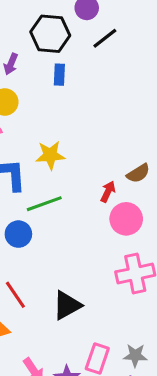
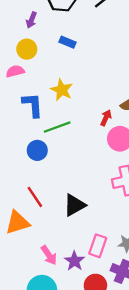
blue rectangle: (59, 75) -> (68, 42), moved, turned -70
yellow star: (50, 155) -> (62, 90), turned 30

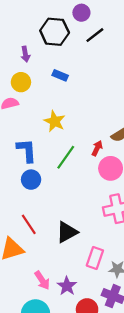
purple arrow: (31, 20) -> (25, 54), turned -32
blue L-shape: (33, 105) -> (27, 150), moved
green line: (57, 127) -> (66, 157), moved, turned -35
pink rectangle: (98, 246) -> (95, 258), moved

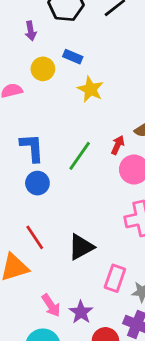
yellow circle: (21, 82) -> (43, 69), moved
yellow star: (55, 121) -> (90, 89), moved

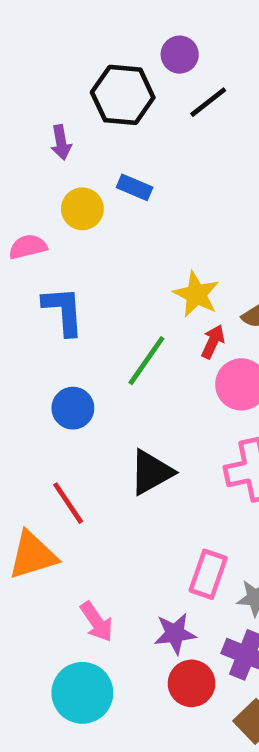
yellow star: (90, 89) -> (196, 294), moved
blue L-shape: (32, 148) -> (63, 311), moved
black triangle: (81, 247) -> (151, 472), moved
purple star: (81, 312) -> (175, 634), moved, turned 30

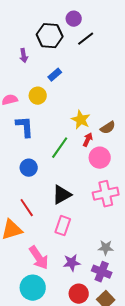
blue rectangle: (135, 187) -> (55, 75), turned -64
yellow circle: (82, 209) -> (38, 96), moved
pink rectangle: (208, 574) -> (63, 226), moved
pink arrow: (97, 622) -> (39, 258), size x1.4
red circle: (192, 683) -> (79, 294), moved

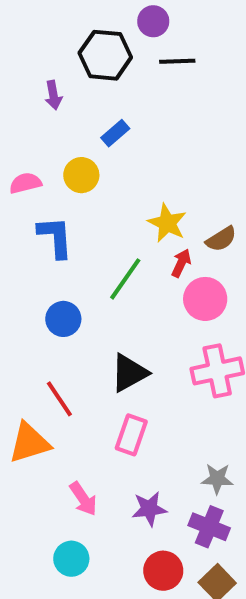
black line: (86, 39) -> (177, 61), turned 36
pink arrow: (39, 258) -> (83, 499), size x0.7
cyan circle: (33, 288) -> (71, 559), size x0.7

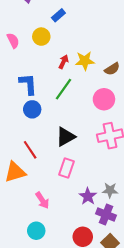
pink semicircle: (25, 183) -> (13, 41), turned 77
yellow star: (167, 223) -> (85, 61), turned -30
blue L-shape: (55, 237) -> (28, 84), moved
red arrow: (181, 263) -> (64, 62), moved
purple star: (149, 509) -> (88, 196), moved, turned -30

